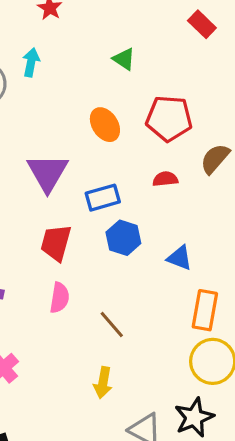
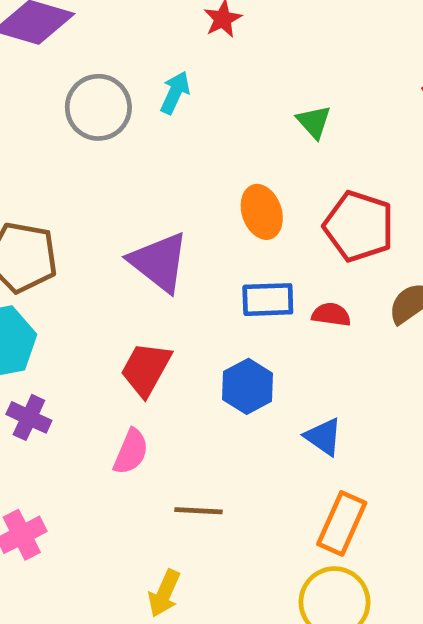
purple triangle: (48, 173) -> (159, 262), turned -36
blue rectangle: (103, 198) -> (268, 300), moved
brown line: (112, 325) -> (199, 511), turned -60

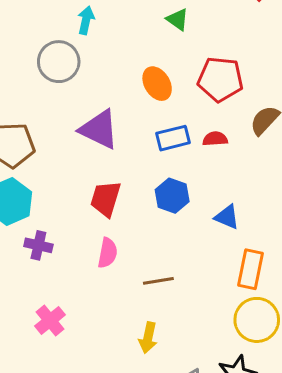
gray circle: (98, 107) -> (59, 62), moved

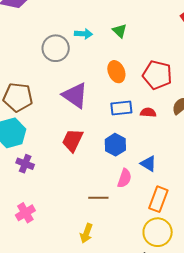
green triangle: (178, 19) -> (120, 31), moved
cyan arrow: (86, 20) -> (83, 34), moved, turned 72
pink semicircle: (108, 253) -> (124, 178), moved

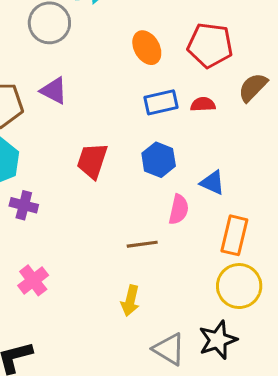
purple triangle: (75, 95) -> (54, 91), moved, size x0.7

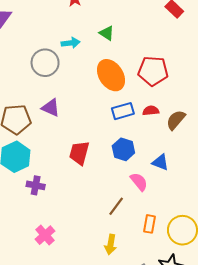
orange ellipse: (147, 48) -> (111, 75), size x1.4
brown semicircle: (253, 87) -> (176, 120), moved
pink semicircle: (179, 209) -> (139, 182), turned -48
orange rectangle: (234, 235) -> (150, 224), moved, size x0.7
brown line: (142, 244) -> (116, 206), turned -42

